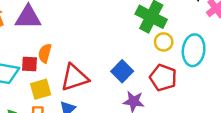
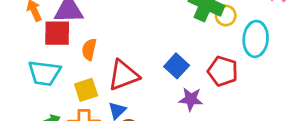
yellow circle: (164, 42) -> (226, 16), moved
red square: (29, 64) -> (57, 33), moved, size x1.5

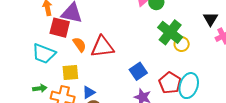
cyan ellipse: (256, 39) -> (189, 86), moved
orange semicircle: (89, 49) -> (79, 45), turned 119
red triangle: (123, 75) -> (102, 47), moved

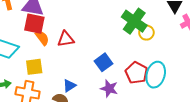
red square: (60, 28) -> (34, 24), moved
red triangle: (102, 47) -> (66, 39), size x0.7
blue triangle: (89, 92) -> (69, 86), moved

